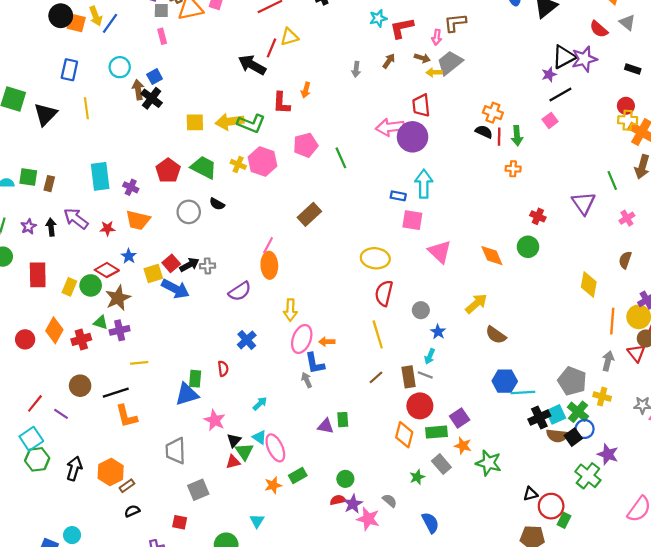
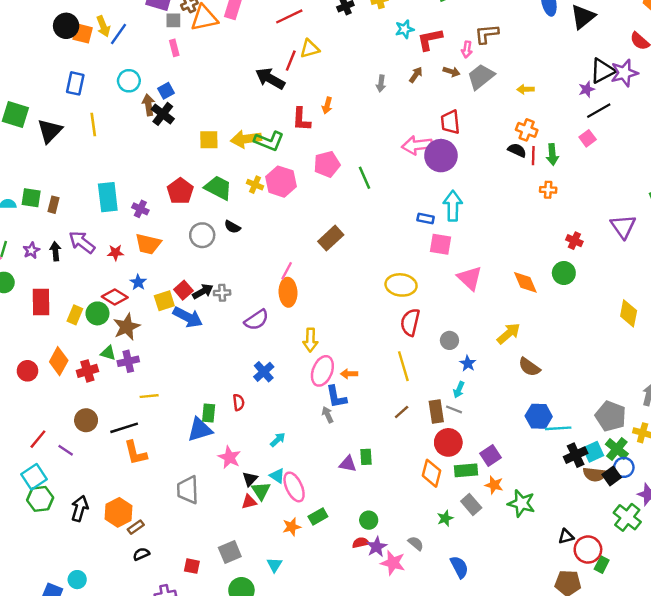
yellow arrow: (434, 72) -> (525, 89), moved
gray square: (198, 490) -> (230, 552), moved

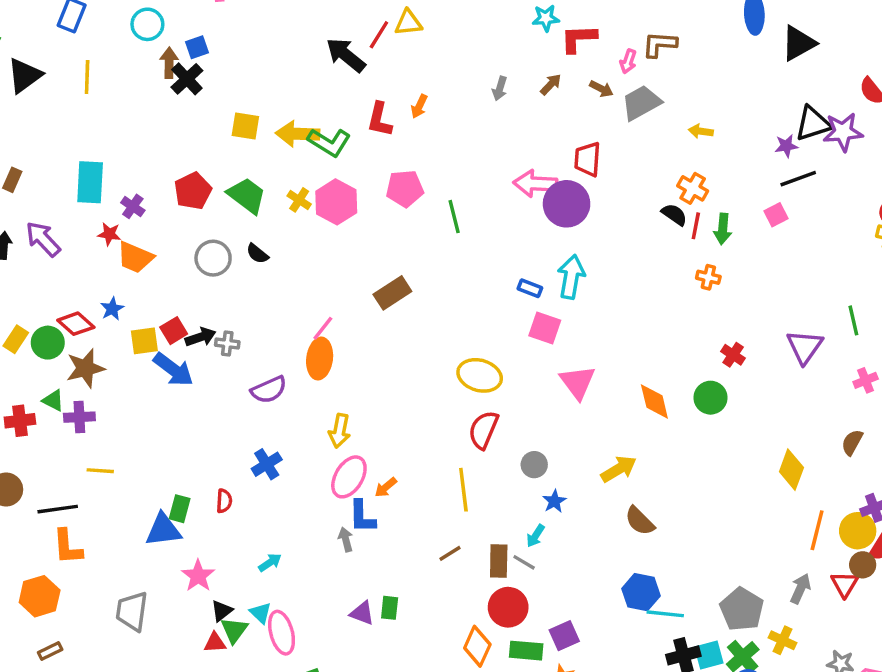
red star: (115, 253) -> (109, 234), moved
orange arrow: (349, 374) -> (386, 487), turned -49
orange hexagon: (118, 512) -> (40, 596), moved

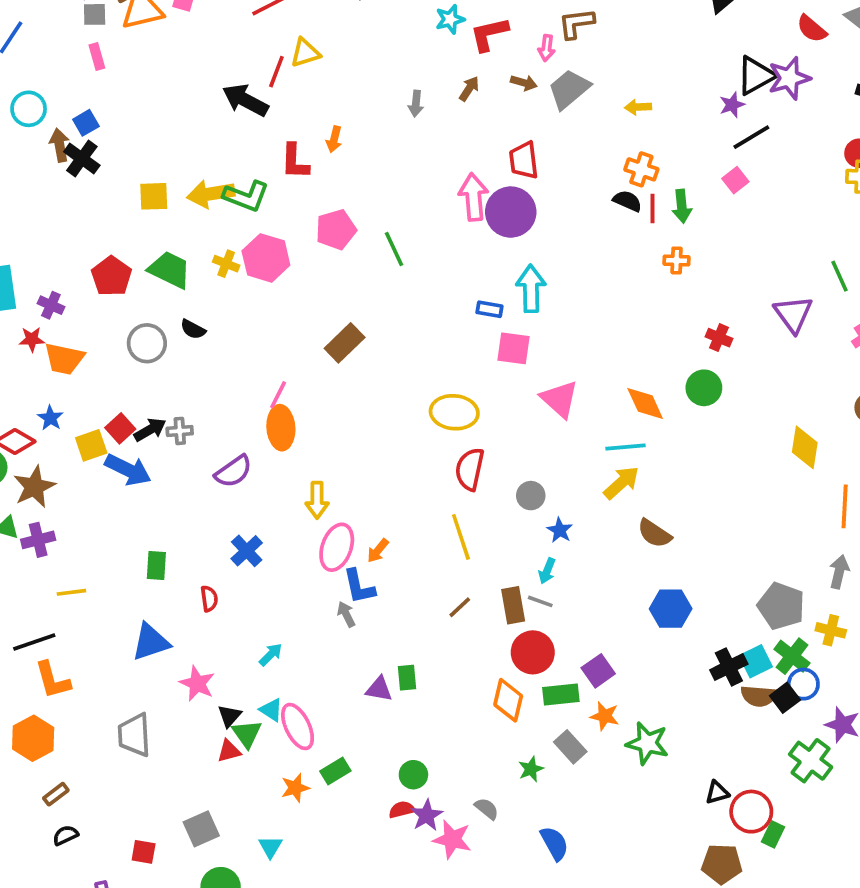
pink arrow: (535, 184) -> (473, 197), turned 93
green rectangle: (180, 509) -> (156, 566), moved
cyan line: (665, 614) -> (625, 447), moved

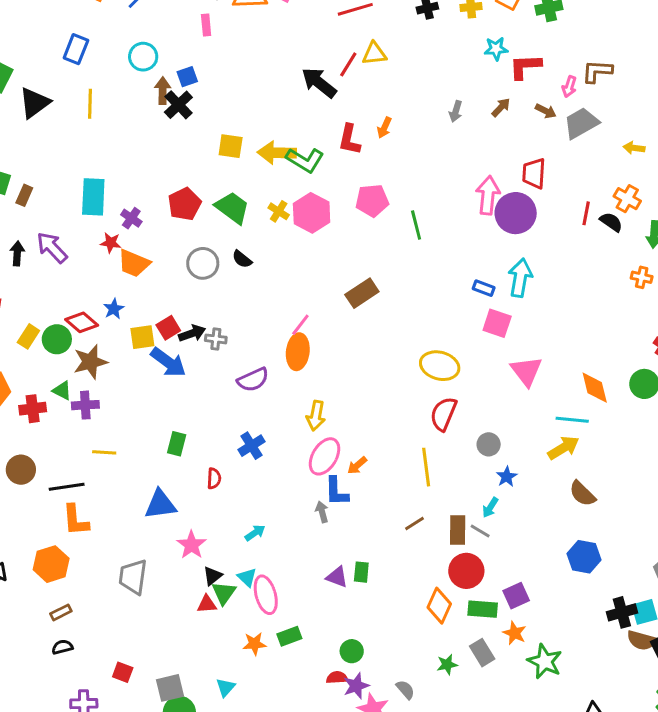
red line: (653, 208) -> (586, 213), moved
gray square: (201, 829) -> (170, 688), moved

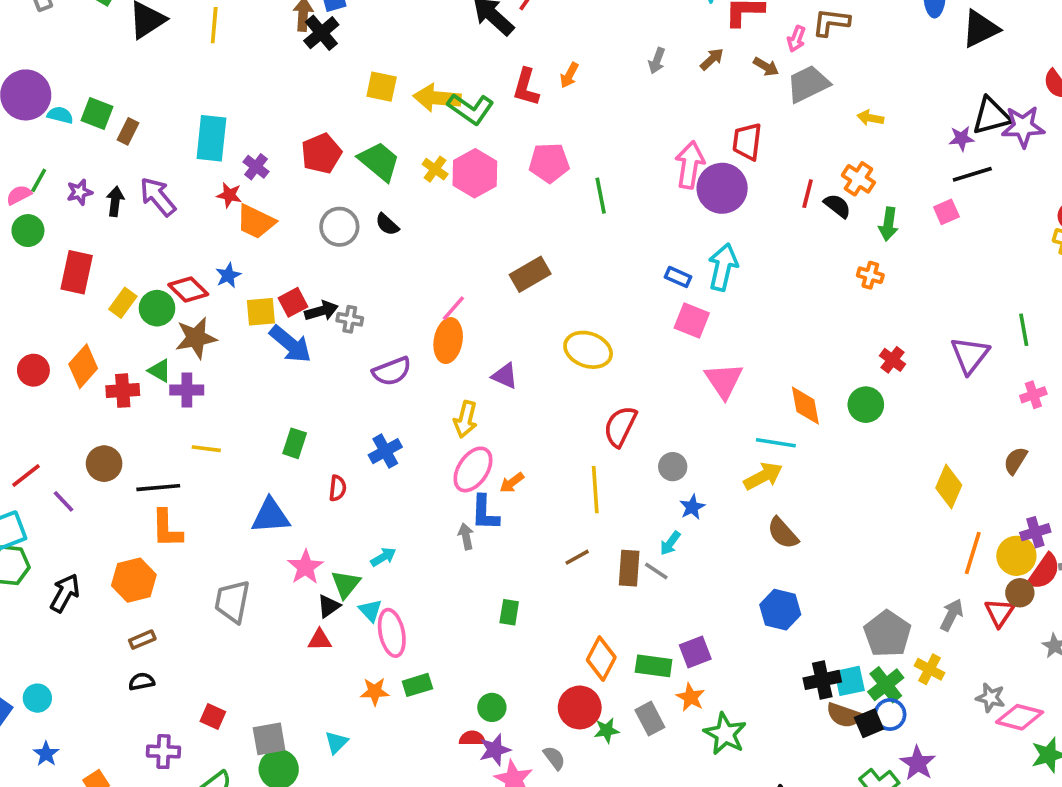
yellow ellipse: (440, 366) -> (588, 350), moved
red circle: (466, 571) -> (580, 707), moved
purple triangle: (337, 577) -> (505, 376), moved
green triangle: (224, 593) -> (346, 584), moved

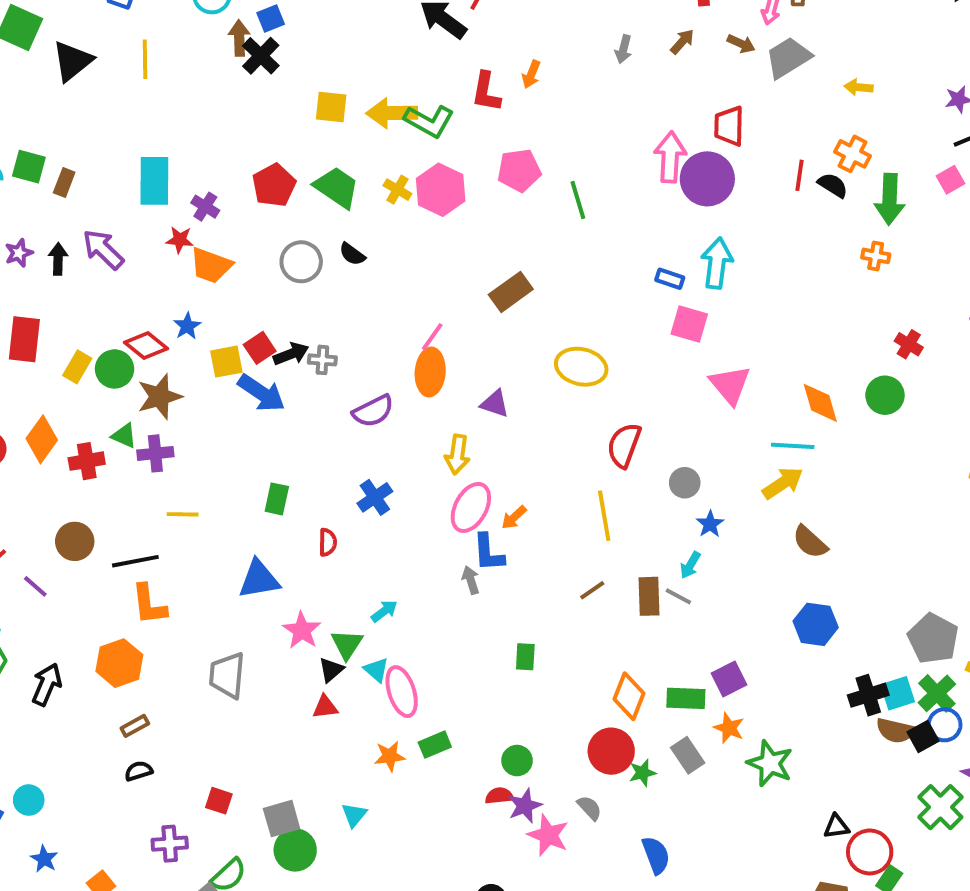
green arrow: (888, 224) -> (890, 199), size x1.4

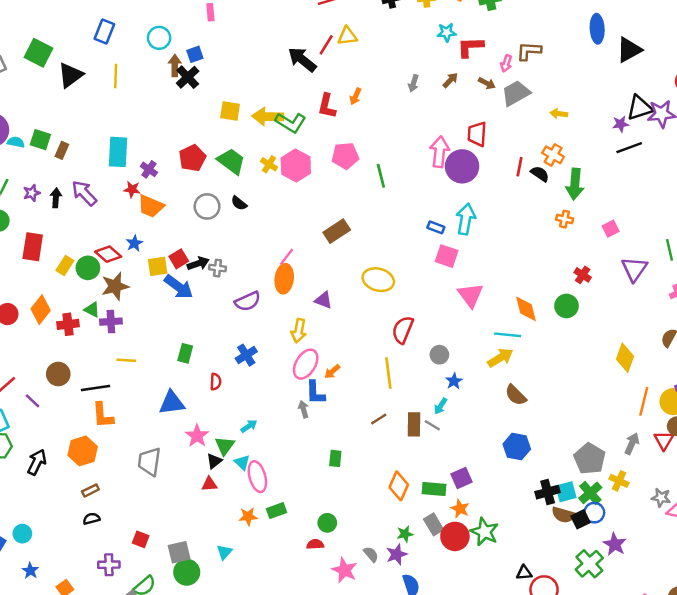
pink square: (950, 180) -> (611, 229), moved
red circle: (611, 751) -> (455, 536), moved
purple star: (525, 806) -> (397, 554), moved

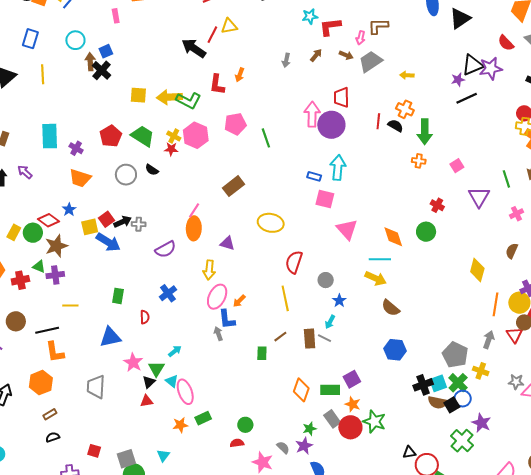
red star: (132, 189) -> (171, 149), moved
purple arrow: (84, 193) -> (25, 172), size x0.7
yellow arrow: (500, 358) -> (376, 278), turned 60
green rectangle: (335, 458) -> (262, 353), moved

